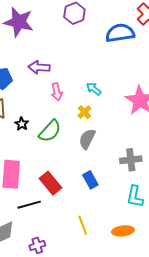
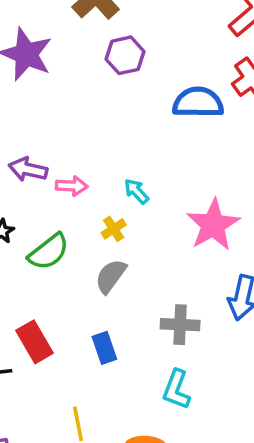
purple arrow: (39, 67) -> (28, 169), moved
pink arrow: (57, 92) -> (72, 186), turned -84

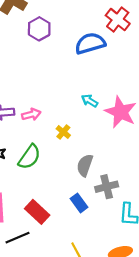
cyan arrow: (136, 191) -> (90, 101), moved
gray semicircle: (111, 276) -> (85, 165), moved
gray cross: (180, 325) -> (107, 187), moved

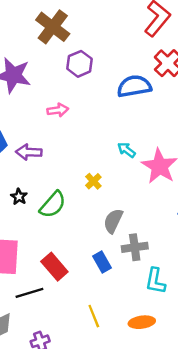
pink arrow: (31, 114) -> (58, 110), moved

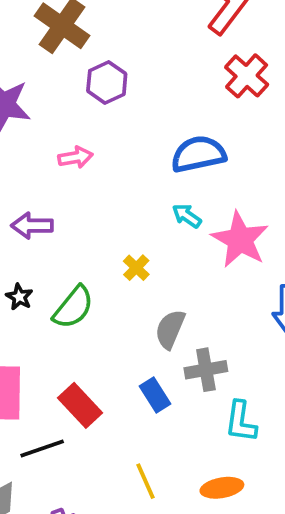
blue semicircle: (134, 86) -> (198, 154), moved

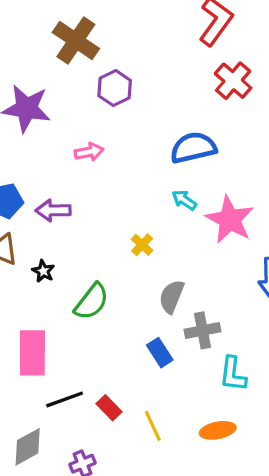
green semicircle: (73, 307) -> (92, 302), moved
red rectangle: (80, 405) -> (109, 408), moved, size x0.7

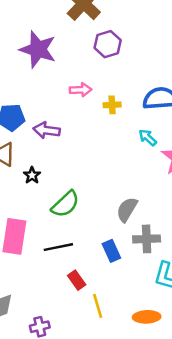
yellow cross: (142, 245) -> (112, 105), moved, turned 35
black line: (65, 399) -> (58, 247), moved
red rectangle: (109, 408) -> (77, 280), moved

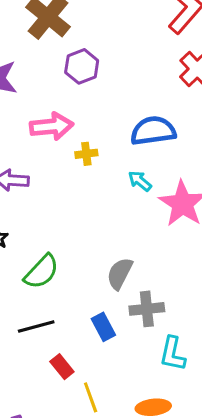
pink arrow: (81, 90) -> (51, 126), size x1.5
yellow cross: (112, 105) -> (86, 154), moved

